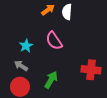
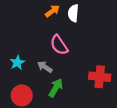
cyan star: (26, 46) -> (17, 63), moved
gray arrow: (21, 66) -> (45, 67), moved

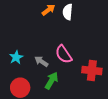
pink semicircle: (59, 45) -> (64, 54), moved

